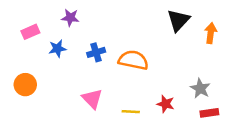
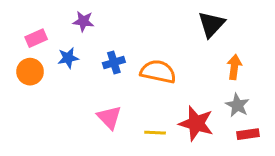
orange arrow: (211, 33) -> (234, 67), moved
orange circle: (25, 85) -> (30, 72), moved
red star: (166, 104) -> (196, 123), size x1.6

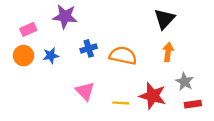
purple star: (83, 21) -> (65, 16), size x1.5
blue star: (68, 58) -> (51, 56), moved
orange arrow: (234, 67) -> (168, 52), moved

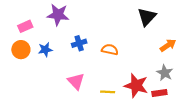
orange arrow: (168, 52) -> (168, 45), moved, turned 49
orange semicircle: (123, 56) -> (110, 50), size x0.7
red rectangle: (193, 104) -> (159, 93), moved

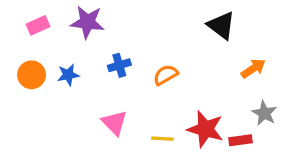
black triangle: (147, 17) -> (221, 25), turned -36
pink rectangle: (25, 26) -> (38, 25), moved
orange semicircle: (110, 50) -> (166, 75), turned -42
gray star: (165, 73) -> (264, 113), moved

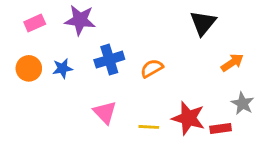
black triangle: (221, 25) -> (203, 23), turned 32
blue cross: (119, 65) -> (109, 60), size x1.4

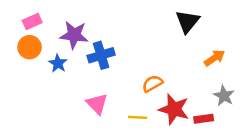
purple star: (80, 20) -> (74, 35), moved
orange circle: (29, 68) -> (30, 47), moved
blue star: (62, 68) -> (58, 63), turned -30
orange semicircle: (152, 68) -> (152, 84), moved

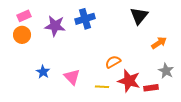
blue cross: (101, 55) -> (85, 19), moved
blue star: (58, 63) -> (43, 72), moved

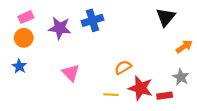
black triangle: (139, 16) -> (166, 17), moved
orange arrow: (159, 43) -> (184, 47), moved
blue star: (43, 72) -> (19, 66), moved
pink triangle: (72, 77) -> (71, 73), moved

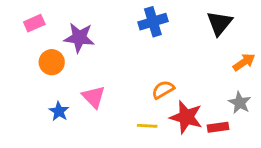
blue cross: (92, 20) -> (153, 22), moved
orange circle: (24, 38) -> (52, 62), moved
blue star: (19, 66) -> (59, 111), moved

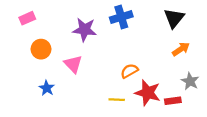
purple star: (79, 38) -> (85, 30), moved
orange arrow: (244, 62) -> (181, 49), moved
pink triangle: (94, 97) -> (73, 64), moved

